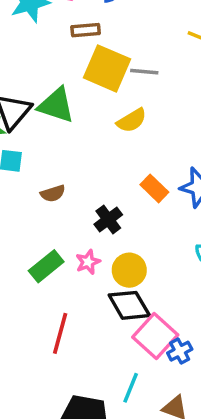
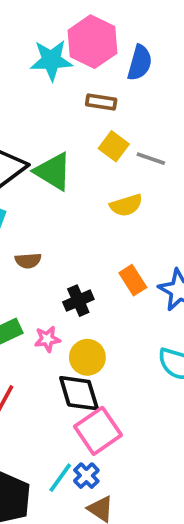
yellow square: (107, 68) -> (114, 146), size x0.6
blue cross: (180, 351) -> (86, 476), moved, turned -30

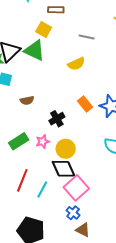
yellow square: (114, 146) -> (44, 30), moved
cyan line: (60, 478) -> (42, 190), moved

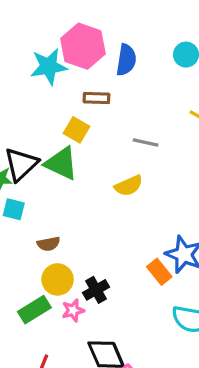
orange rectangle: (85, 104) -> (159, 272), moved
black cross: (57, 119) -> (96, 290), moved
yellow circle: (66, 149) -> (58, 279), moved

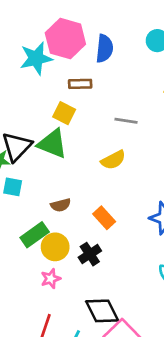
brown semicircle: (49, 244) -> (61, 205), moved
orange rectangle: (159, 272) -> (104, 218), moved
green rectangle: (34, 310) -> (35, 235), moved
pink star: (73, 310) -> (51, 279), moved

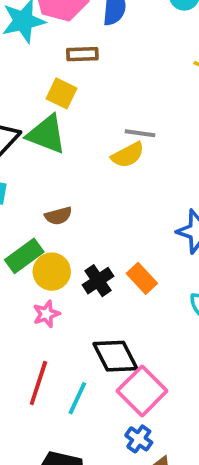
gray line: (126, 121) -> (140, 133), moved
orange rectangle: (104, 218) -> (142, 278), moved

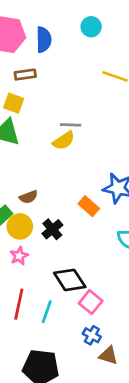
brown semicircle: (58, 216) -> (29, 197), moved
orange rectangle: (142, 278) -> (89, 206), moved
pink square: (142, 391) -> (91, 302), size x0.7

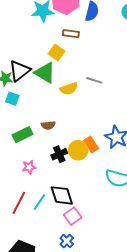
yellow semicircle: (64, 141) -> (69, 89), moved
yellow circle: (20, 226) -> (78, 150), moved
cyan line: (47, 312) -> (39, 202), moved

